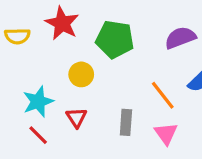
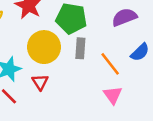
yellow circle: (81, 74) -> (44, 47), size x1.6
gray rectangle: (126, 122) -> (80, 48), moved

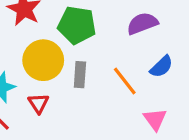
gray rectangle: (80, 48) -> (80, 75), moved
pink triangle: (113, 95) -> (155, 119), moved

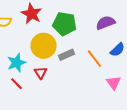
gray rectangle: (80, 75) -> (66, 55), turned 63

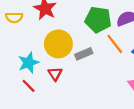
green pentagon: (64, 24) -> (98, 20), moved
orange line: (94, 59) -> (115, 44), moved

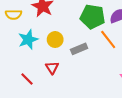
yellow circle: (58, 44) -> (55, 40), size x0.6
cyan star: (29, 63) -> (28, 40), moved

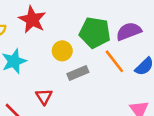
yellow circle: (55, 40) -> (62, 51), moved

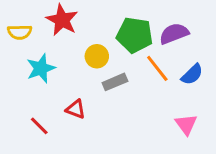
red triangle: (44, 96) -> (76, 109), turned -36

